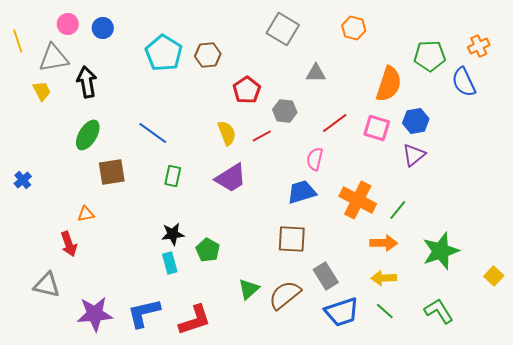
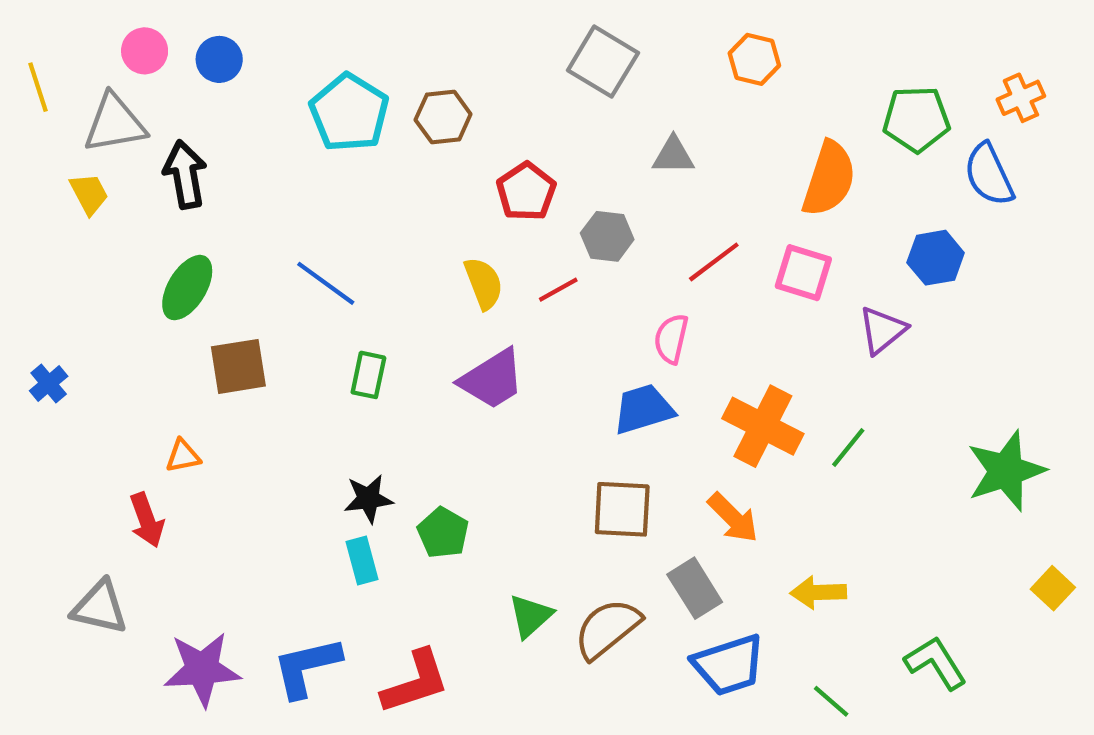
blue hexagon: (416, 121) -> (936, 258), moved
orange arrow: (384, 243) -> (733, 518), moved, turned 44
green star: (441, 251) -> (1006, 471), moved
green line: (385, 311) -> (831, 701), moved

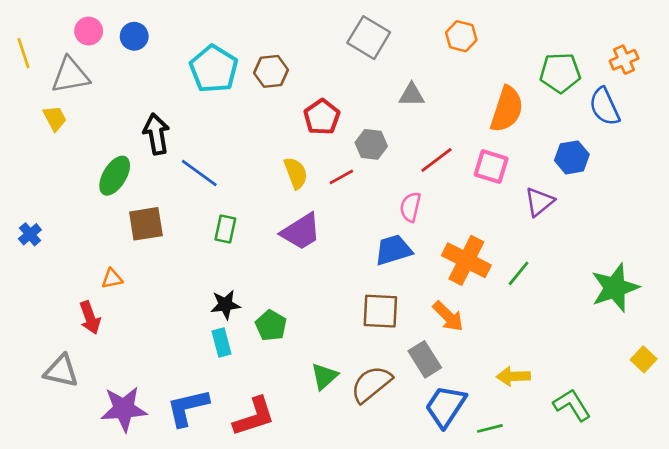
black arrow: (185, 175) -> (156, 134), moved
yellow arrow: (818, 592) -> (513, 376), moved
blue trapezoid: (729, 665) -> (446, 406), turned 141
green line: (831, 701) -> (490, 428), moved, turned -55

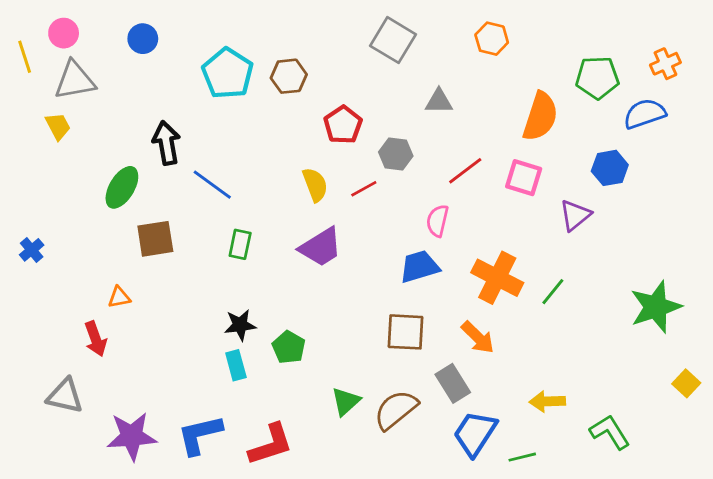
pink circle: (89, 31) -> (64, 33), moved
blue semicircle: (605, 107) -> (645, 114), turned 96

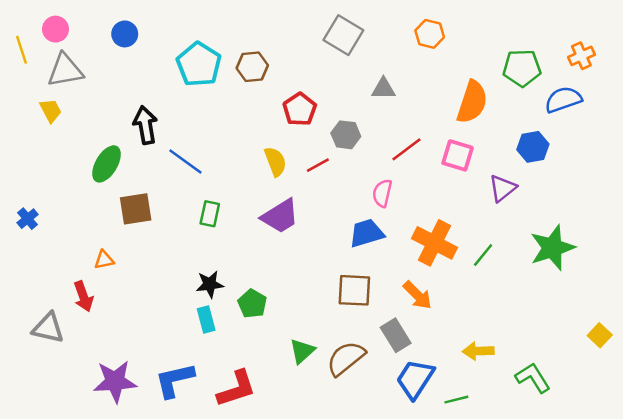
green star: (656, 307) -> (552, 248), moved
gray triangle: (65, 396) -> (48, 328), moved

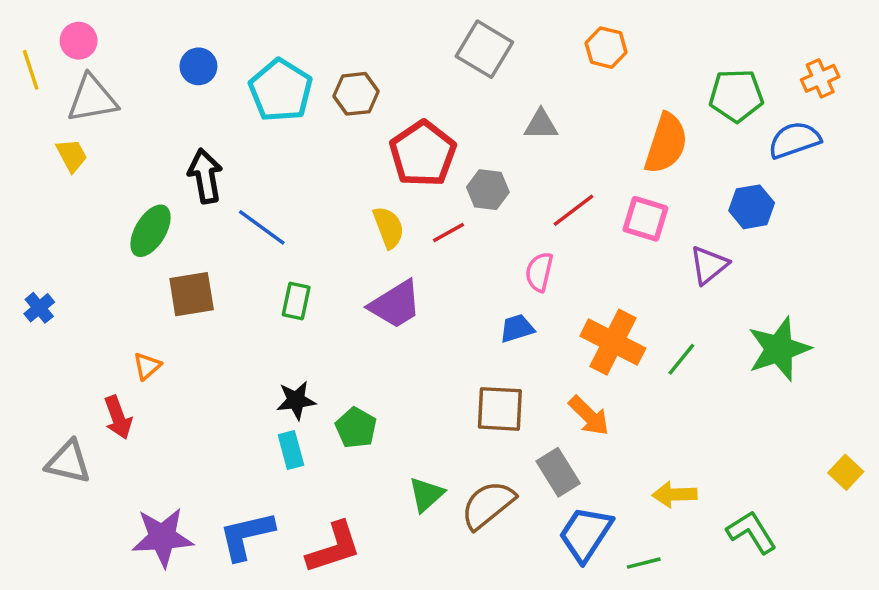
blue circle: (125, 34) -> (198, 66), moved
red pentagon: (300, 109) -> (423, 154), size x1.4
blue trapezoid: (366, 233) -> (517, 328), size x0.7
orange triangle: (104, 260) -> (147, 366), turned -30

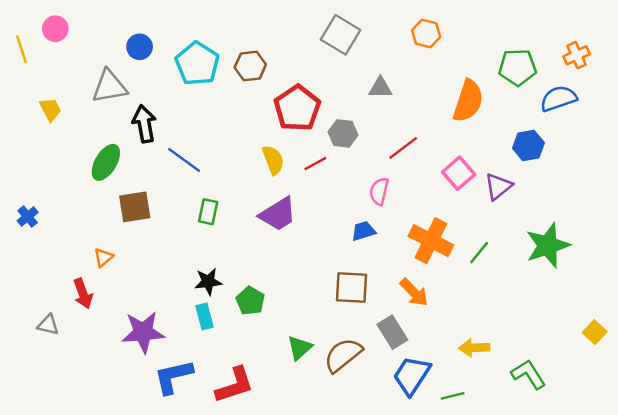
gray triangle: (92, 99) -> (109, 87), moved
pink square: (645, 219) -> (459, 173), moved, turned 32
gray triangle: (68, 462) -> (48, 325), size x0.7
purple star: (162, 537) -> (143, 332), moved

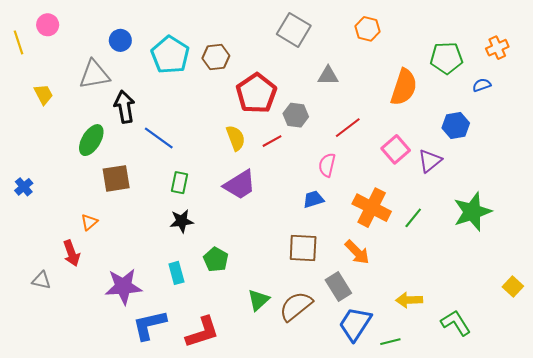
blue semicircle: (559, 99) -> (482, 85), size x0.6
black star: (208, 282) -> (182, 221), moved

